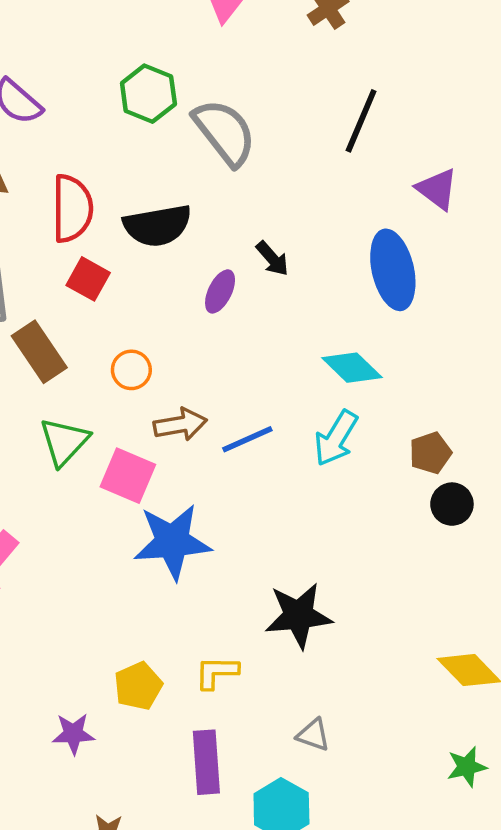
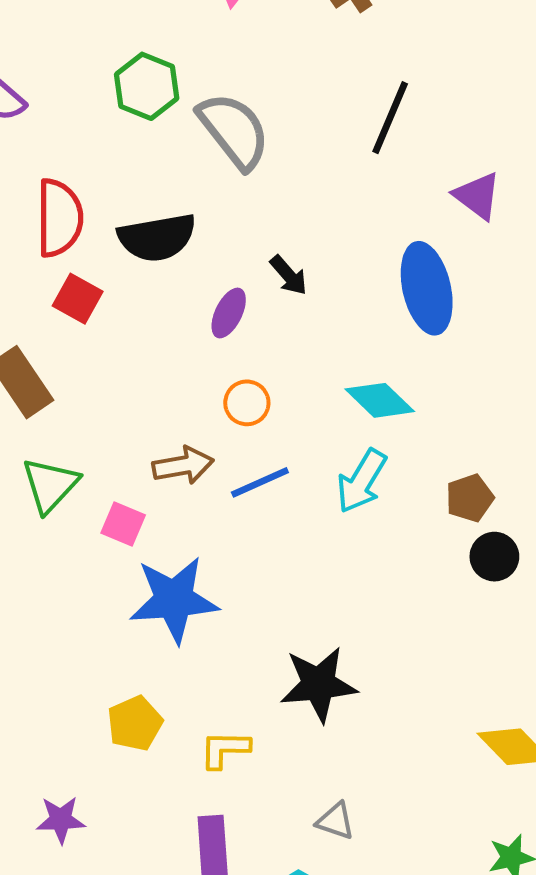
orange circle: (131, 370) -> (247, 403), moved
pink square: (128, 476) -> (123, 524), size x0.7
yellow pentagon: (138, 686) -> (135, 723), moved

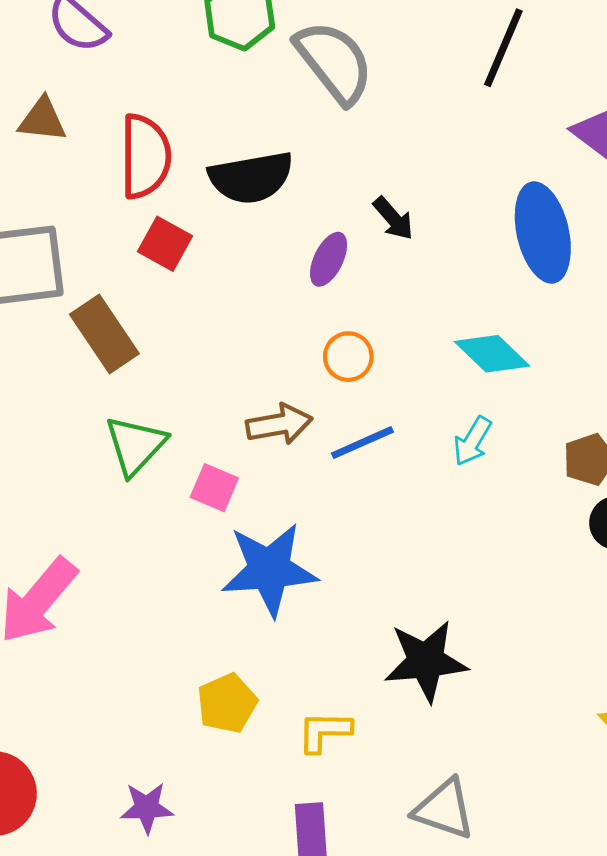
cyan arrow: (362, 481) -> (472, 441), size x0.7
gray triangle: (335, 821) -> (444, 809), size x1.5

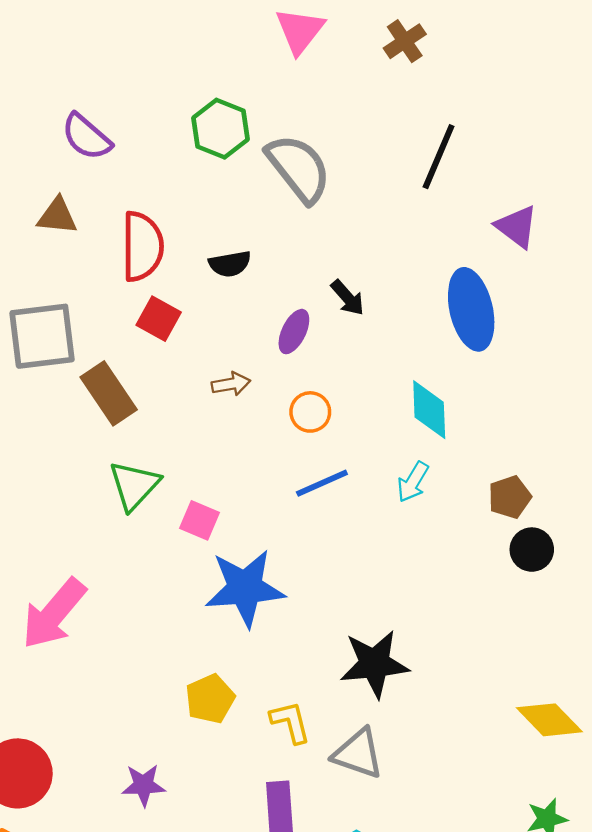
black semicircle: (251, 178) -> (230, 264), size x0.6
cyan diamond: (492, 354) -> (429, 410), turned 44
brown arrow: (279, 424) -> (231, 384), moved, size x0.7
yellow L-shape: (324, 732) -> (290, 722), turned 75
gray triangle: (444, 809) -> (358, 754), moved

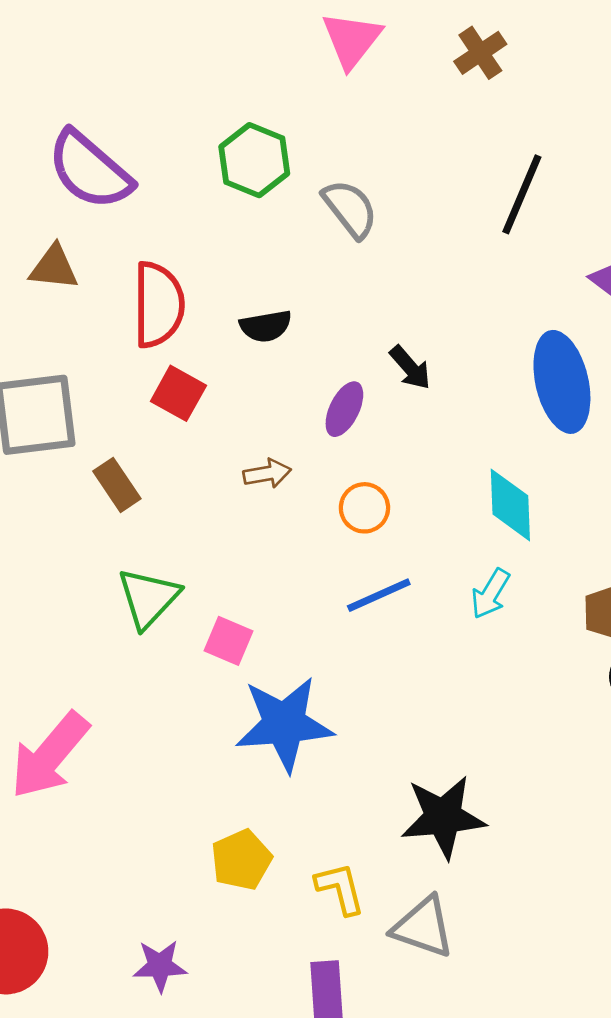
purple semicircle: (86, 137) -> (90, 170), size x1.4
gray semicircle: (299, 168) -> (350, 209), size x0.7
brown rectangle: (109, 393) -> (117, 485), size x0.7

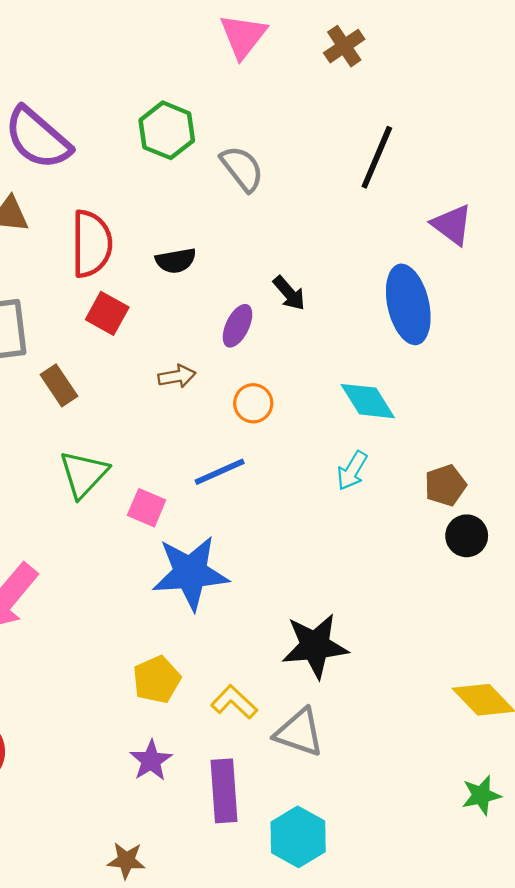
cyan diamond: (510, 505) -> (368, 401), turned -30
blue line: (379, 595) -> (220, 472), moved
yellow L-shape: (340, 888) -> (234, 702), turned -33
purple star: (160, 966) -> (151, 760), moved, turned -30

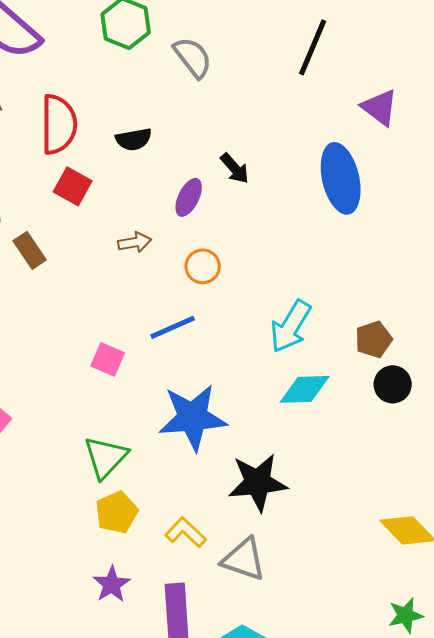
cyan diamond: (368, 401) -> (305, 389), moved, turned -60
cyan arrow: (352, 471) -> (291, 326), size x1.5
green triangle: (84, 474) -> (106, 457), moved
blue star: (190, 573) -> (193, 417), moved

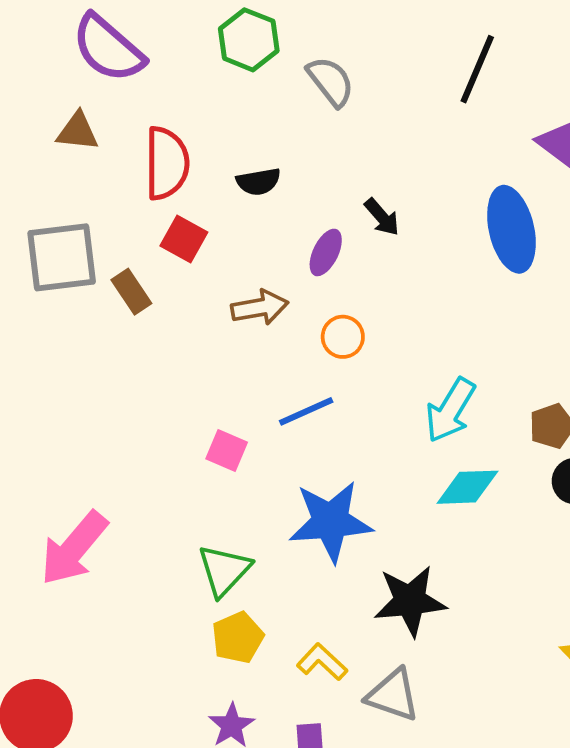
brown arrow: (135, 242) -> (260, 307), size x1.4
brown rectangle: (30, 250) -> (131, 292), moved

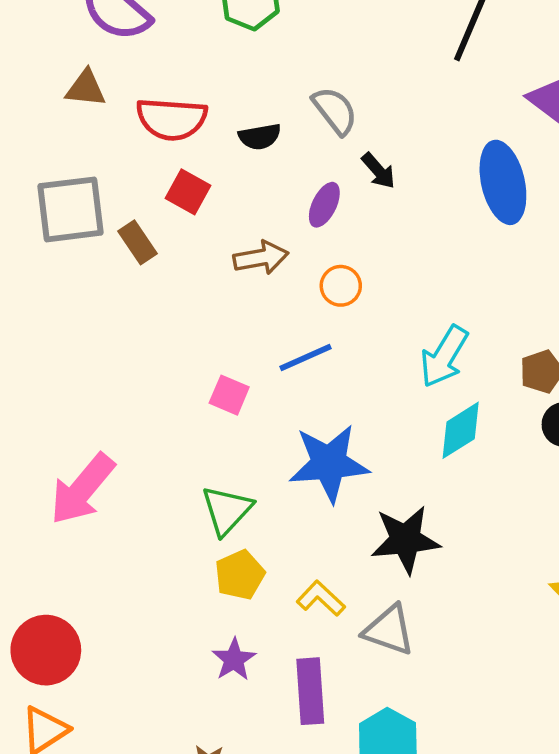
gray semicircle: (331, 81) -> (335, 111), moved
red semicircle: (167, 163) -> (172, 119), turned 94
cyan diamond: (467, 487) -> (461, 430), turned -30

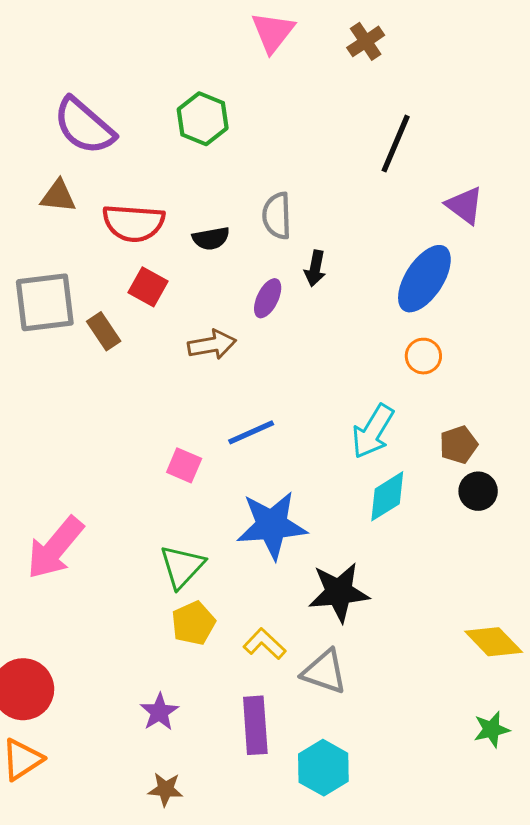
gray semicircle: (335, 111) -> (277, 216), turned -144
black arrow: (378, 171) -> (315, 268), turned 52
blue ellipse: (503, 182) -> (424, 279), turned 46
orange circle: (341, 286) -> (423, 356), moved
purple star: (234, 659) -> (159, 712), moved

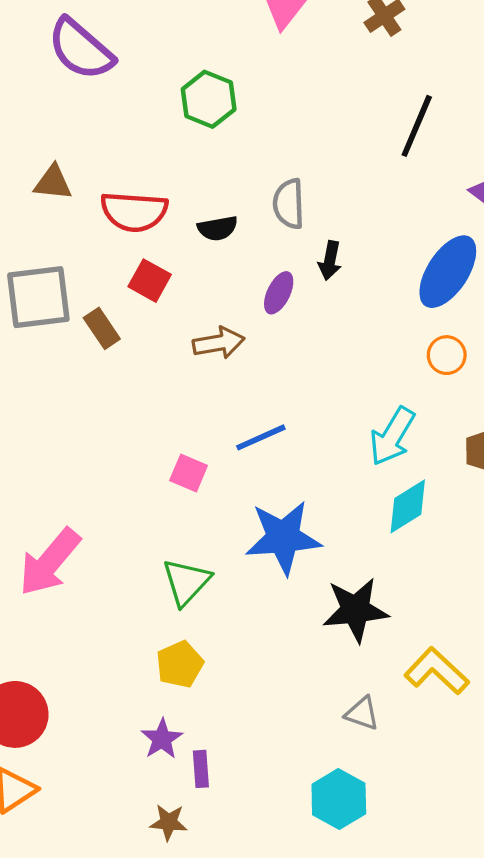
purple semicircle: (84, 126) -> (81, 49), moved
yellow pentagon: (193, 623) -> (180, 664), moved
yellow L-shape: (265, 644) -> (437, 671), moved, size x1.4
gray triangle: (324, 672) -> (362, 713), moved, size x0.7
purple rectangle: (255, 725) -> (201, 769), moved, size x0.6

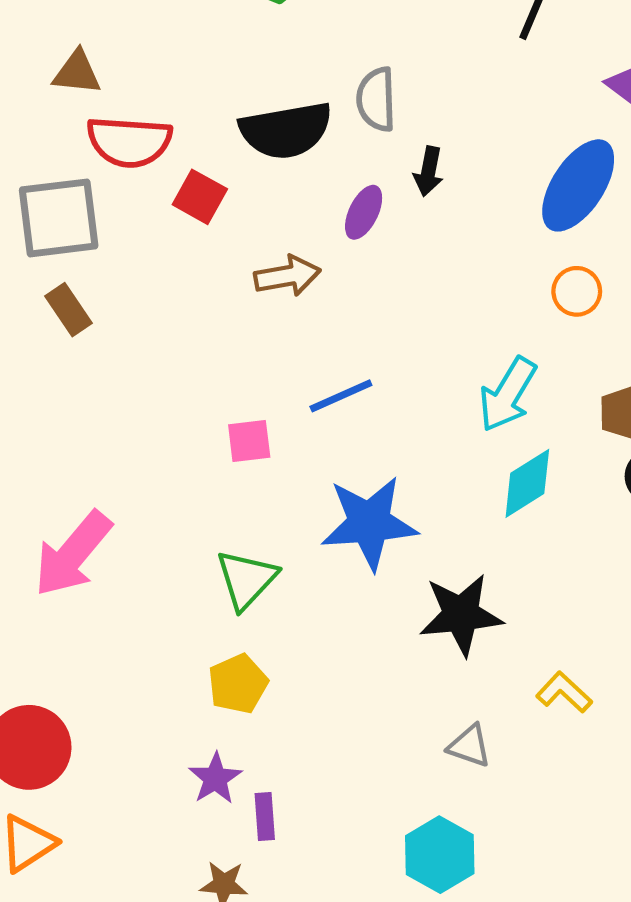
red semicircle: (134, 212) -> (129, 142), moved
black semicircle: (218, 228) -> (286, 130), size x1.8
brown rectangle: (102, 328) -> (69, 310), moved
pink square: (189, 473) -> (249, 441), turned -30
yellow L-shape: (437, 671) -> (564, 692), size x0.7

